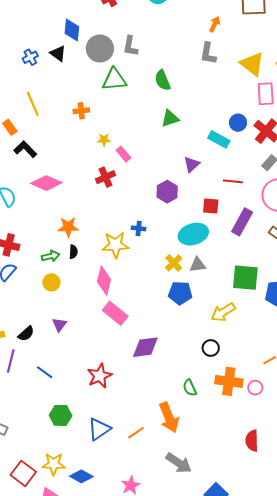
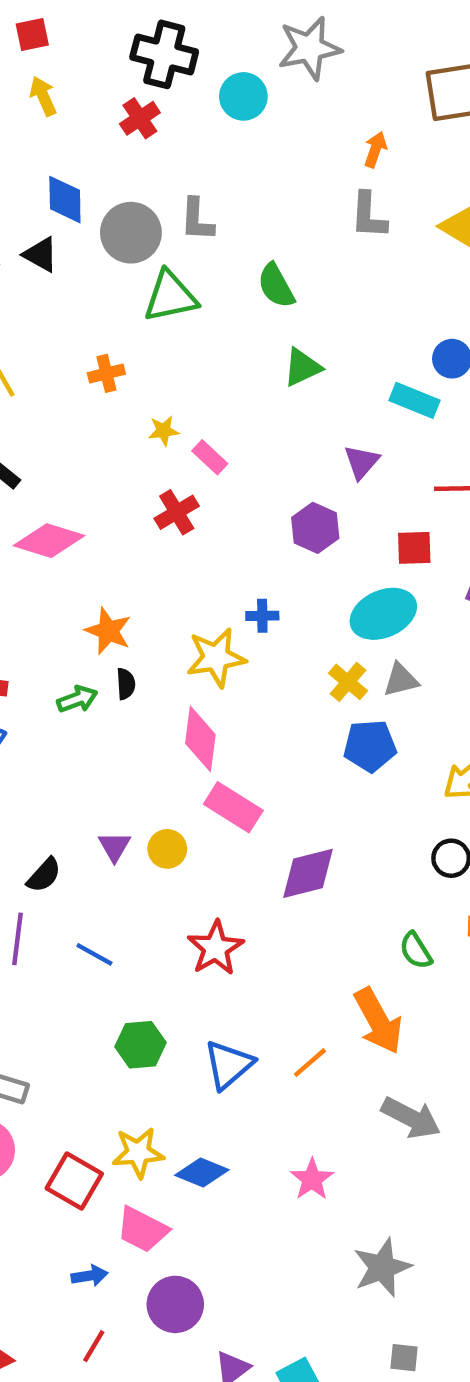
orange star: (68, 227) -> (108, 631), turned 30
yellow circle: (51, 282) -> (167, 849), moved

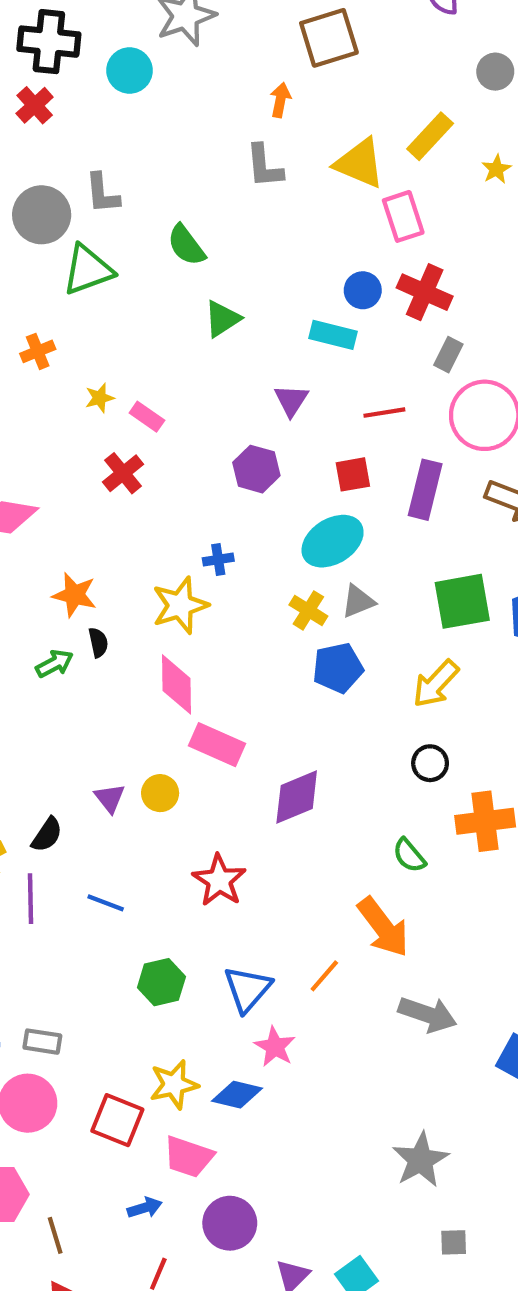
orange arrow: (375, 149) -> (280, 100), moved
pink star: (312, 1179) -> (275, 1047), moved

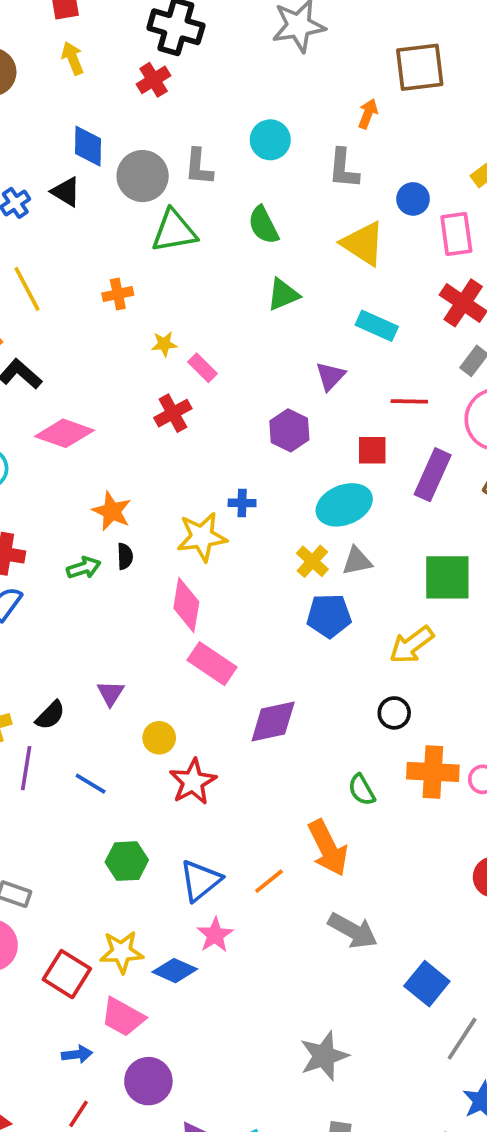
cyan circle: (130, 71) -> (270, 140), moved
yellow triangle: (360, 163) -> (363, 244), moved
blue circle: (363, 290) -> (413, 199), moved
yellow circle: (160, 793) -> (159, 738), moved

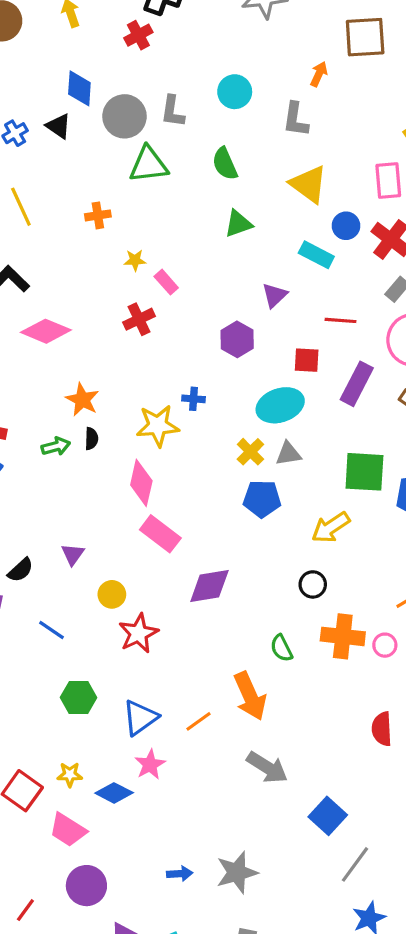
blue circle: (413, 199) -> (346, 226), moved
yellow star: (122, 952) -> (70, 775), size x0.7
blue arrow: (77, 1054) -> (180, 874), moved

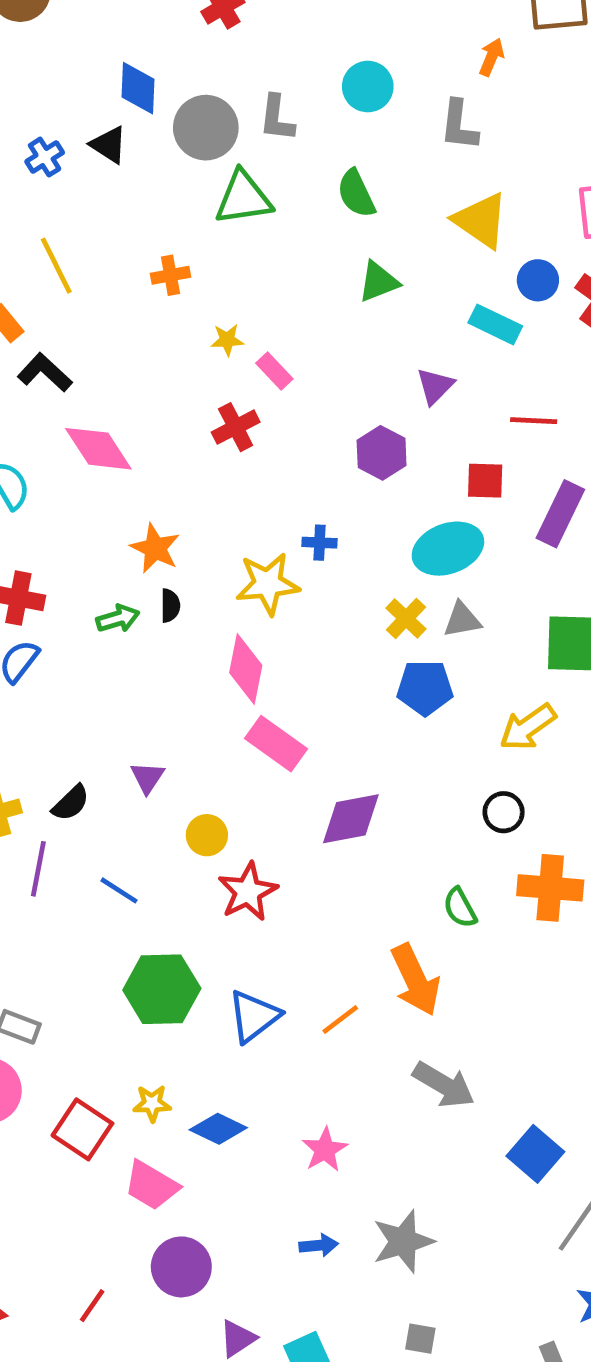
pink diamond: (46, 331) -> (98, 449), turned 36
green hexagon: (79, 698) -> (162, 989), size x1.4
pink star: (150, 765) -> (325, 1150), moved

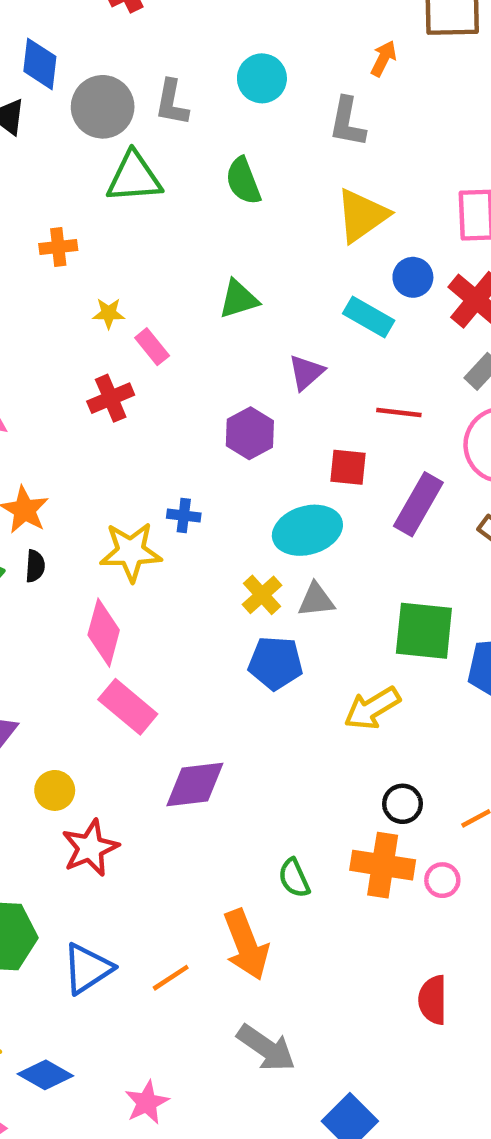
yellow triangle: (481, 220) -> (362, 215), turned 46
green triangle: (379, 282) -> (239, 299), moved
black circle: (504, 812) -> (402, 804), moved

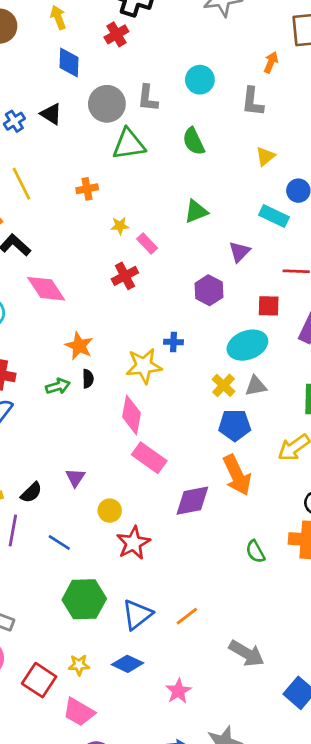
blue diamond: (40, 64) -> (69, 63), moved
yellow triangle: (362, 215) -> (265, 156), size x0.6
orange arrow: (246, 945) -> (237, 475), moved
blue diamond: (45, 1075) -> (128, 664), moved

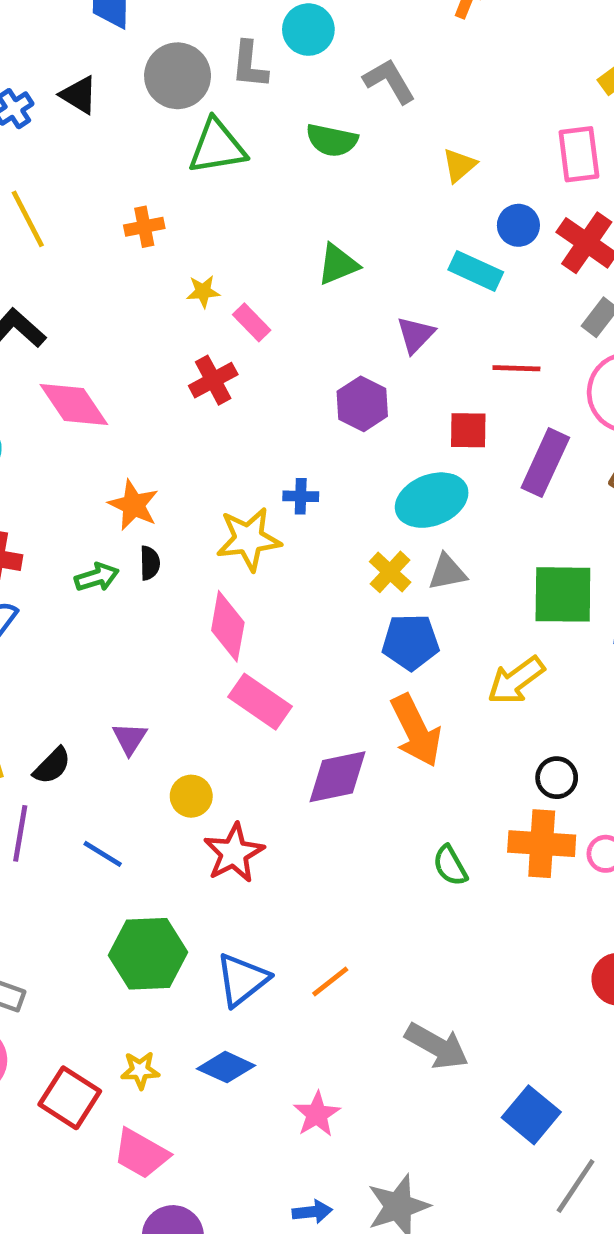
cyan circle: (200, 80) -> (308, 30), moved
gray L-shape: (252, 102) -> (389, 81), moved, turned 144
green semicircle: (194, 141) -> (332, 140), turned -52

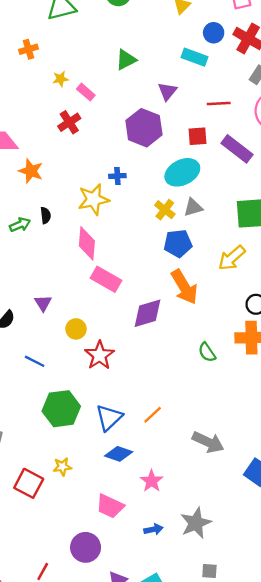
purple hexagon: (362, 404) -> (144, 128), size x1.4
purple rectangle: (545, 463) -> (237, 149), turned -72
orange star: (133, 505) -> (31, 171), moved
blue diamond: (226, 1067) -> (119, 454), moved
pink trapezoid: (141, 1154) -> (110, 506), moved

